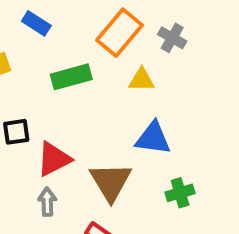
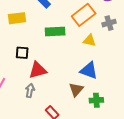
gray cross: (172, 38) -> (109, 23), turned 32
brown triangle: (111, 182) -> (76, 89), moved, size x0.7

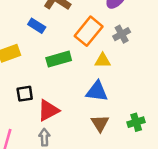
blue triangle: (89, 70) -> (97, 91), moved
green cross: (96, 100) -> (136, 122), moved

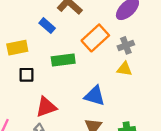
yellow triangle: (103, 61) -> (124, 69), moved
black square: (25, 94) -> (26, 75), moved

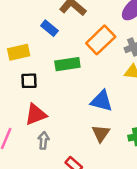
red triangle: (46, 107) -> (36, 114), moved

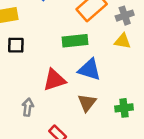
green rectangle: (67, 64) -> (75, 41), moved
red triangle: (36, 114) -> (54, 80), moved

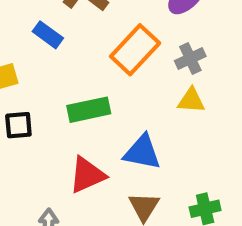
green rectangle: (75, 41) -> (89, 110), moved

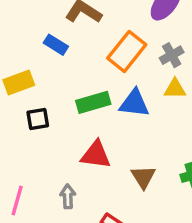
blue triangle: (142, 152) -> (134, 103), moved
red triangle: (87, 175) -> (96, 155), turned 36

